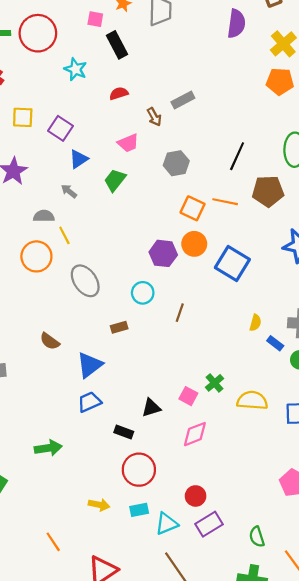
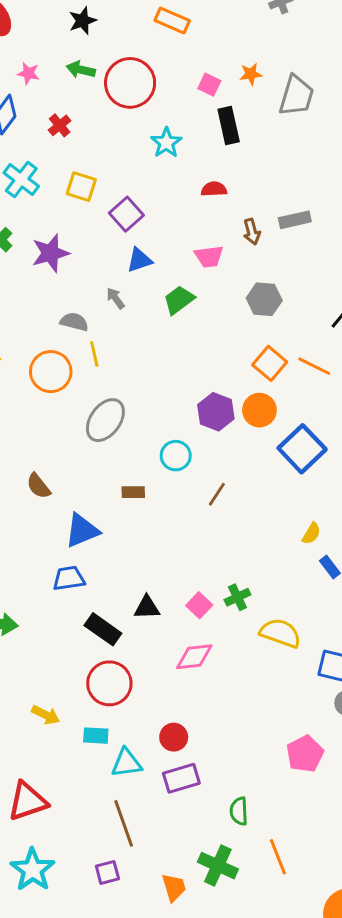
gray ellipse: (85, 281) -> (105, 420), turned 56
black rectangle: (124, 432) -> (103, 629), size x1.4

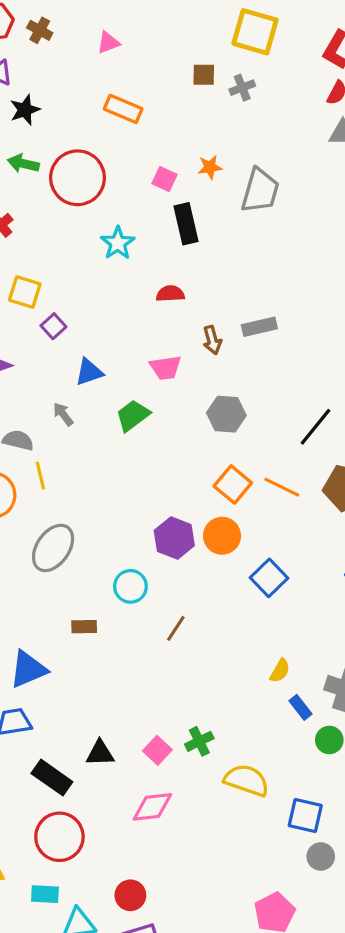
purple square: (126, 214) -> (53, 326), moved, size x0.7
blue square: (302, 449) -> (269, 578), size x0.7

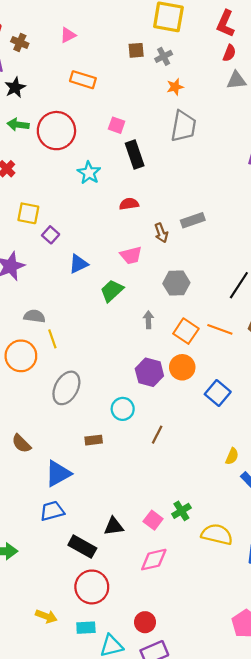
brown cross: (40, 30) -> (20, 42), moved
orange star: (210, 167) -> (175, 87), moved
gray arrow: (63, 414) -> (148, 320), moved, turned 42

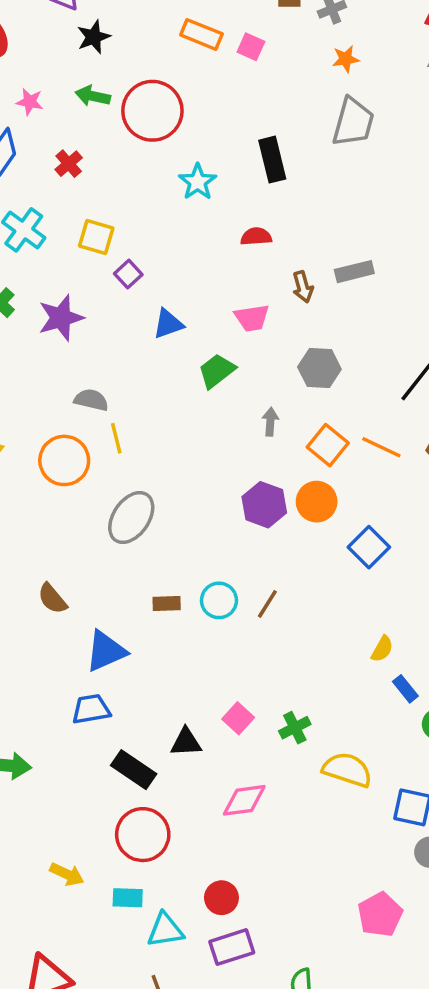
pink square: (117, 125) -> (251, 47), moved
cyan circle: (123, 409) -> (219, 600), moved
pink square: (153, 520) -> (238, 718), moved

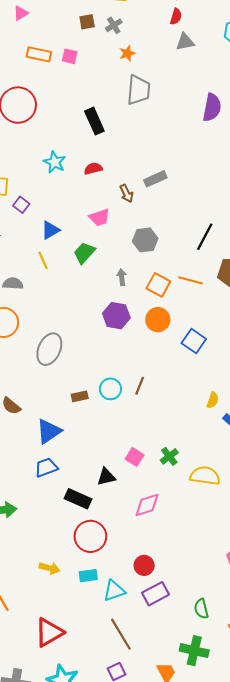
cyan star: (198, 182) -> (55, 162), moved
yellow line: (116, 438) -> (43, 260), moved
purple hexagon: (264, 505) -> (116, 316), moved

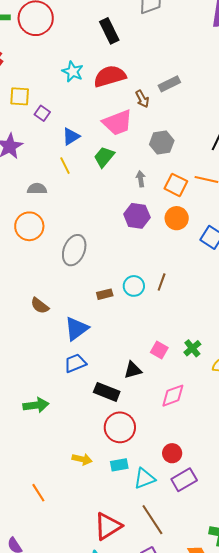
red semicircle: (93, 169) -> (110, 76), size x1.8
pink trapezoid: (100, 217) -> (117, 123), size x1.5
red triangle: (49, 632) -> (108, 526), moved

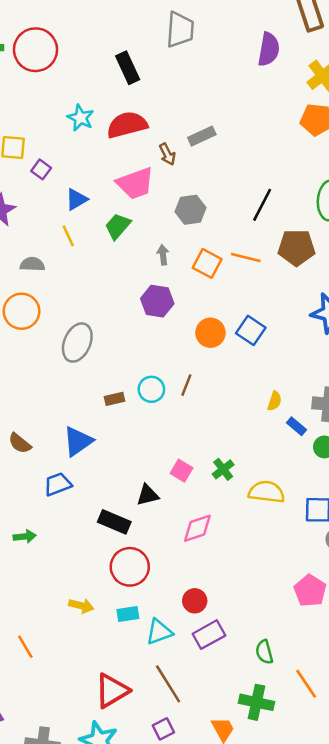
orange circle: (177, 218) -> (210, 333), moved
brown semicircle: (40, 306) -> (20, 443), moved
blue trapezoid: (75, 363) -> (58, 484), moved
green arrow: (36, 405) -> (25, 536), size x0.7

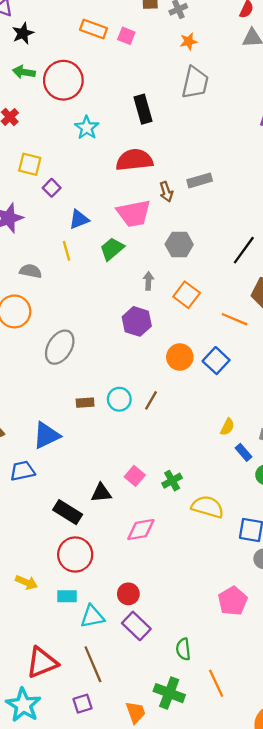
cyan star: (81, 118) -> (87, 128), moved
orange line: (246, 257) -> (235, 319), moved
purple rectangle: (209, 635) -> (136, 626), turned 64

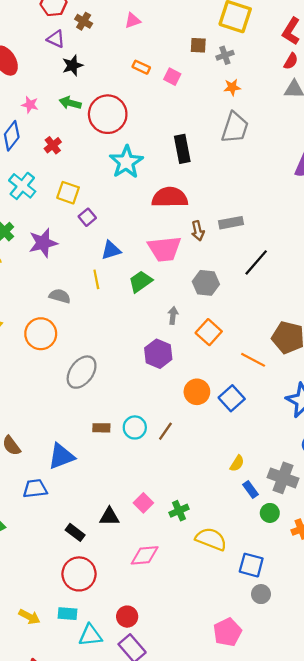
orange rectangle: (94, 29) -> (141, 67), size x0.7
cyan star: (87, 128) -> (126, 162), size x1.4
black line: (244, 250) -> (256, 262), moved
black rectangle: (68, 512) -> (75, 532), size x0.7
yellow arrow: (26, 582) -> (29, 617), moved

